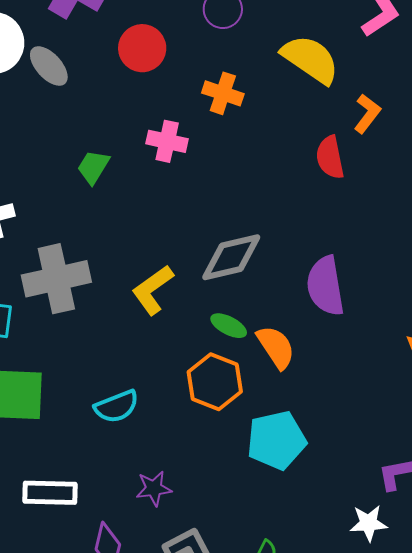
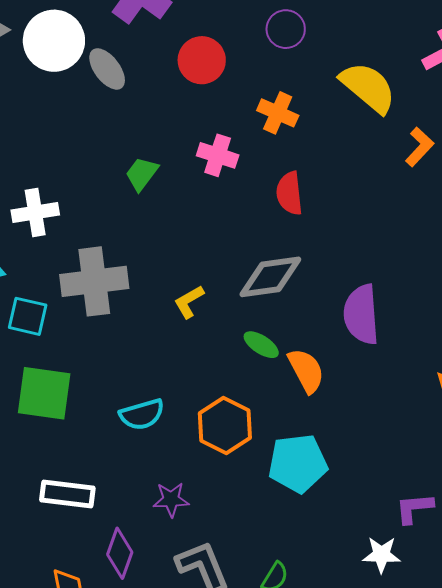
red semicircle: (330, 157) -> (289, 193), moved
yellow L-shape: (153, 290) -> (189, 302), size x0.7
orange hexagon: (215, 382) -> (225, 425), moved

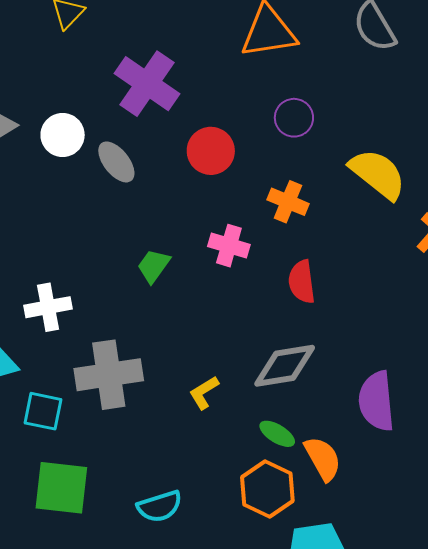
white circle: (54, 41) -> (63, 135), size x0.7
orange hexagon: (225, 425) -> (267, 489), moved

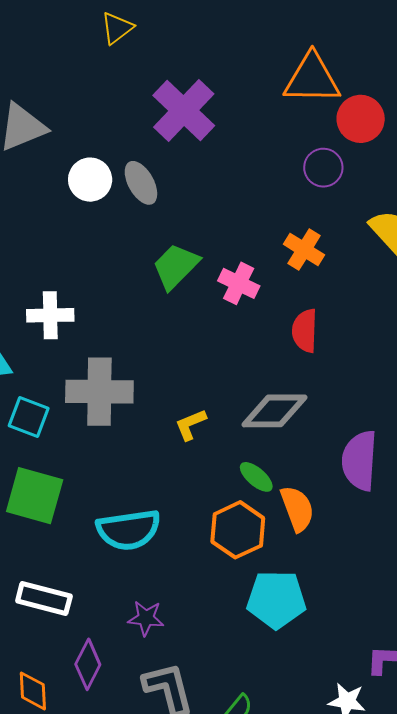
white circle: (63, 135) -> (90, 180), moved
red circle: (211, 151) -> (361, 119), moved
green trapezoid: (154, 266) -> (176, 266), moved, size x1.4
cyan semicircle: (160, 506) -> (129, 530), size x1.4

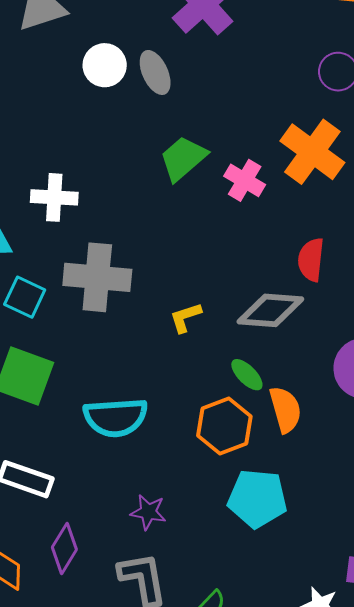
orange cross: (304, 250) -> (312, 152), size x1.6
red semicircle: (305, 331) -> (311, 260), moved
purple star: (146, 618) -> (148, 512), moved

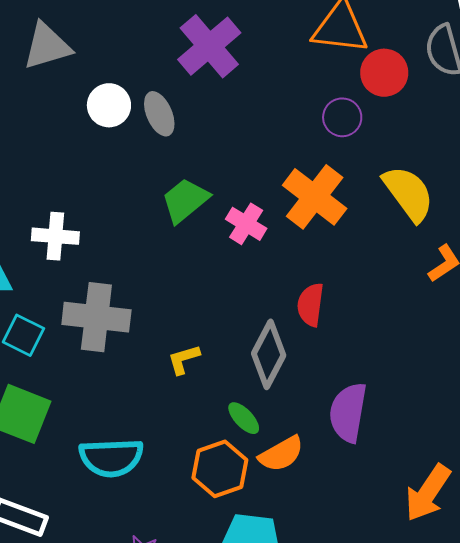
gray diamond: (270, 310) -> (269, 354), turned -68
orange semicircle: (285, 410) -> (281, 454), turned 75

